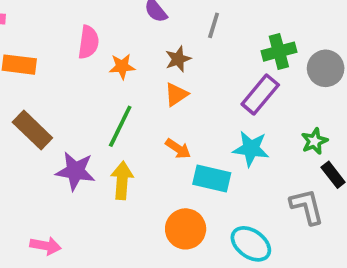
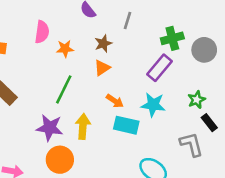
orange arrow: (178, 149) -> (115, 101), moved
purple star: (75, 171) -> (50, 128), moved
yellow arrow: (122, 180) -> (83, 126), moved
orange circle: (186, 229) -> (60, 160), moved

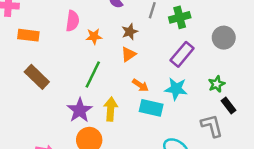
green cross: (172, 38) -> (180, 17), moved
purple star: (50, 128) -> (80, 110), turned 30

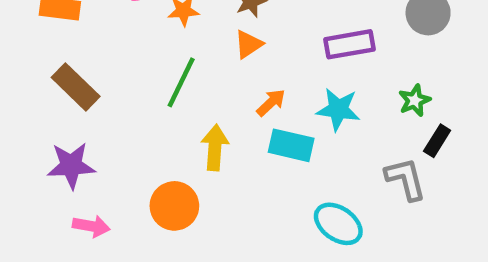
purple rectangle: (182, 54) -> (349, 44), turned 40
orange arrow: (140, 85) -> (271, 103), turned -77
black rectangle: (228, 105) -> (437, 141), turned 70
purple star: (80, 110) -> (71, 166), moved, turned 30

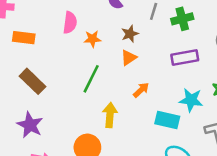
cyan star: (338, 109) -> (191, 100), moved
cyan rectangle: (291, 145) -> (167, 120), moved
purple star: (71, 166) -> (30, 125), turned 30

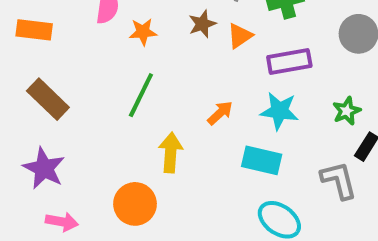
orange triangle: (129, 58) -> (240, 36), moved
cyan star: (191, 100) -> (279, 111), moved

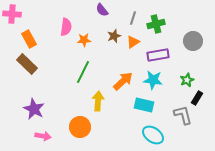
orange rectangle: (34, 30) -> (29, 39), turned 54
brown rectangle: (48, 99) -> (27, 64), moved
orange arrow: (220, 113) -> (123, 81), size x1.5

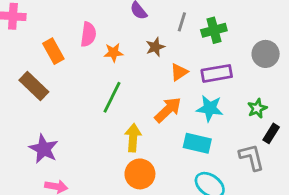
orange rectangle: (29, 39) -> (53, 51), moved
orange triangle: (133, 42) -> (179, 72), moved
orange circle: (80, 127) -> (140, 174), moved

